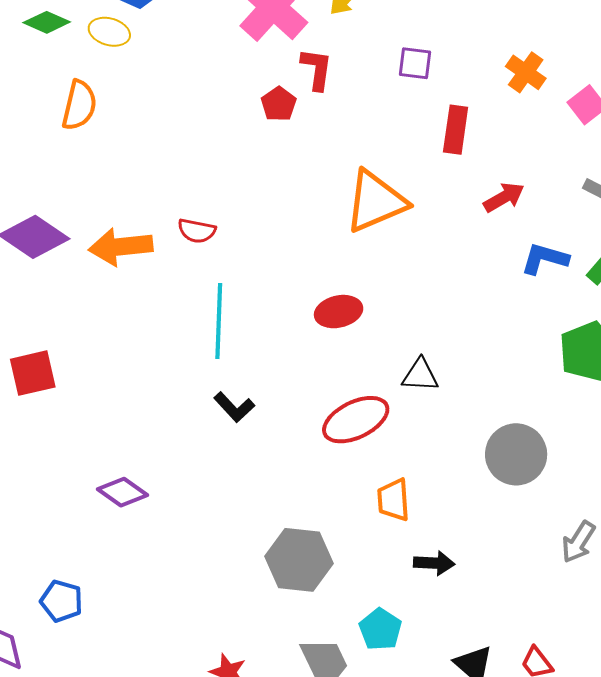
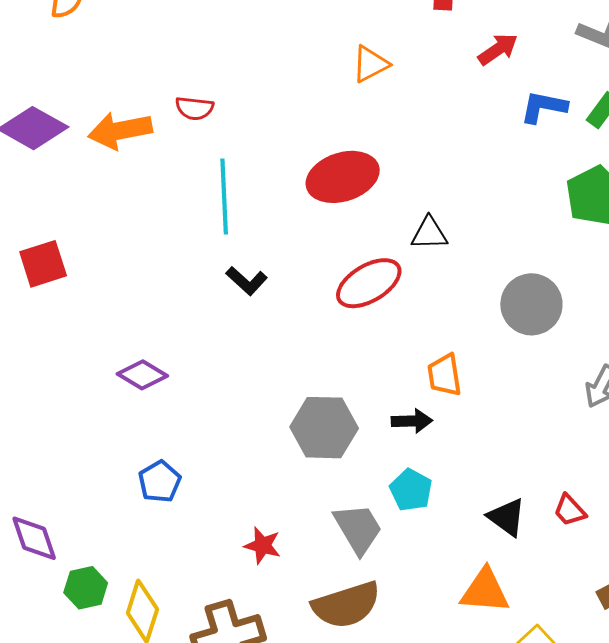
orange triangle: (376, 201) -> (370, 64), size x0.6
red ellipse: (339, 312) -> (343, 177), size x1.5
orange trapezoid: (393, 500) -> (445, 375), moved
black arrow: (434, 563) -> (412, 421), moved
blue pentagon: (61, 601) -> (160, 481), moved, turned 30

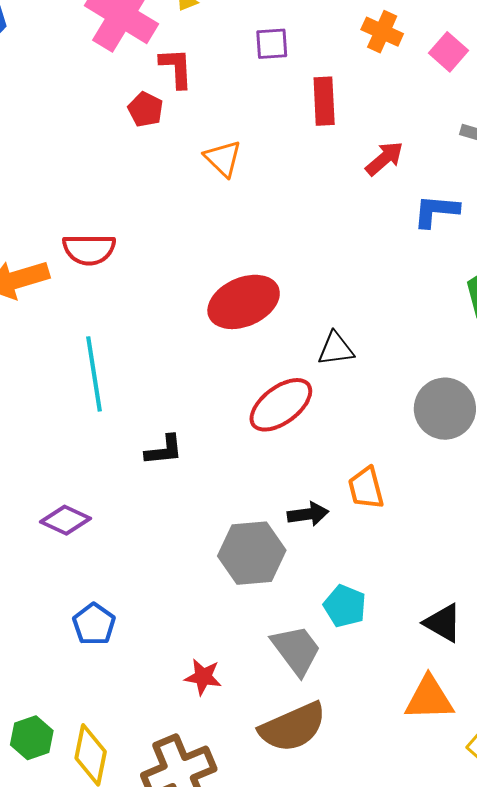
orange triangle: (370, 64) -> (223, 158), moved, turned -42
red semicircle: (195, 108) -> (89, 249), size x1.4
cyan line: (224, 196) -> (94, 374), moved
black L-shape: (247, 281) -> (164, 450), moved, turned -42
black arrow: (412, 421) -> (308, 514), moved

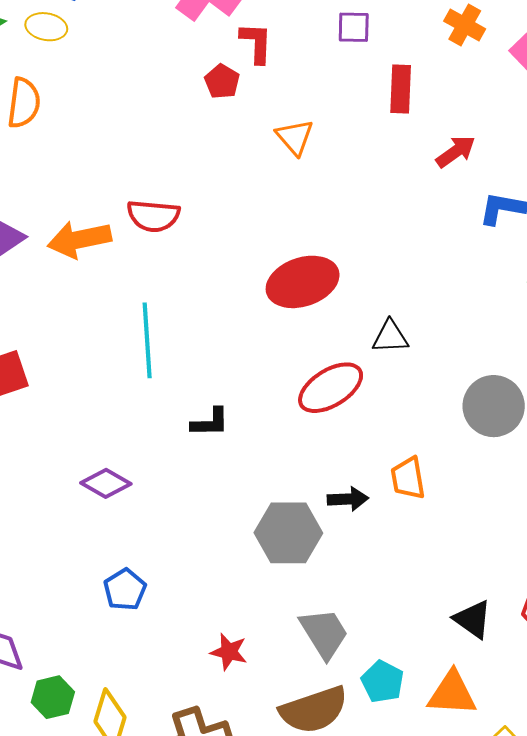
cyan pentagon: (345, 606) -> (382, 682), moved

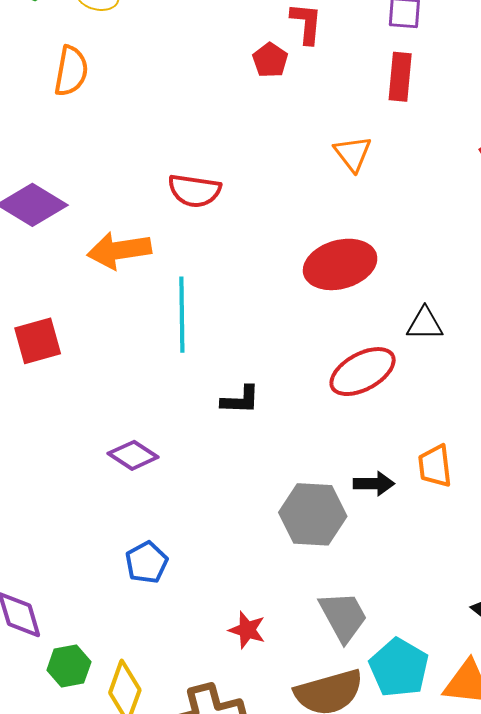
red rectangle: (401, 89) -> (400, 77), moved
orange triangle: (295, 137) -> (353, 153), moved
orange arrow: (79, 239) -> (119, 250), moved
cyan pentagon: (382, 682) -> (399, 668), size x1.4

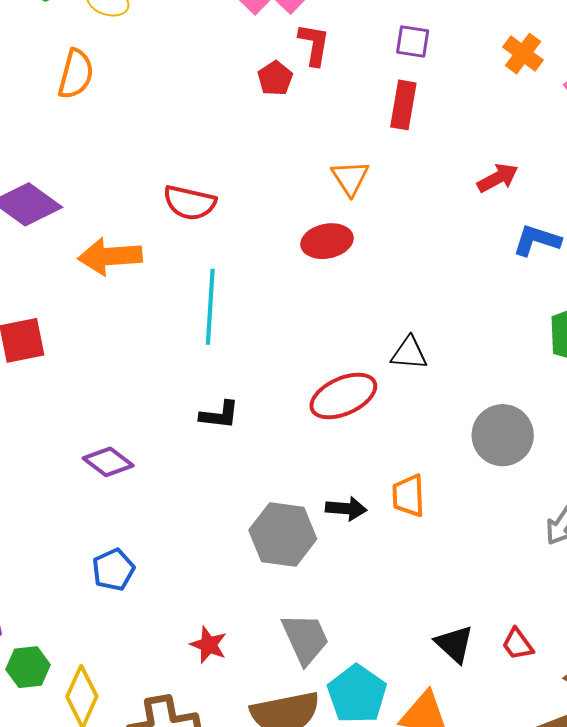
red ellipse: (340, 264) -> (327, 241), moved, size x0.7
cyan line: (182, 315) -> (210, 307), moved

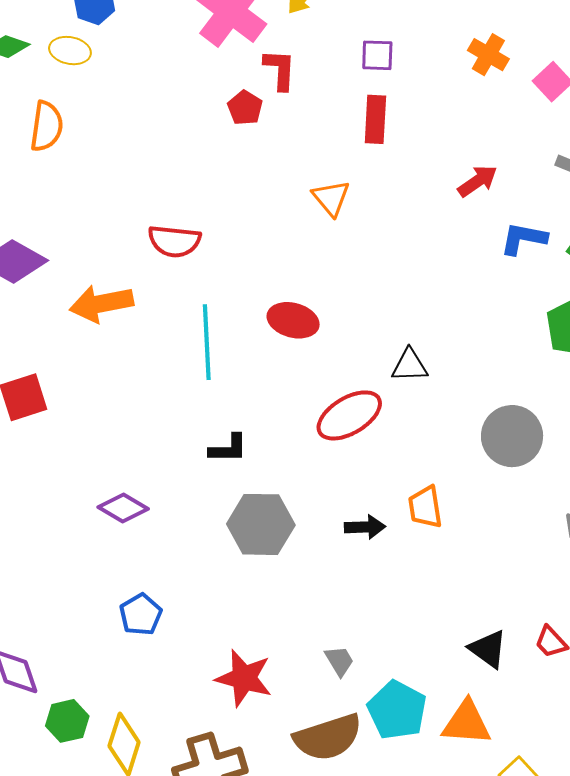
red ellipse: (327, 241) -> (293, 320), moved, turned 33
gray hexagon: (283, 534) -> (261, 524), moved
gray trapezoid: (305, 639) -> (339, 661), size x0.6
red star: (209, 645) -> (244, 678), size x1.5

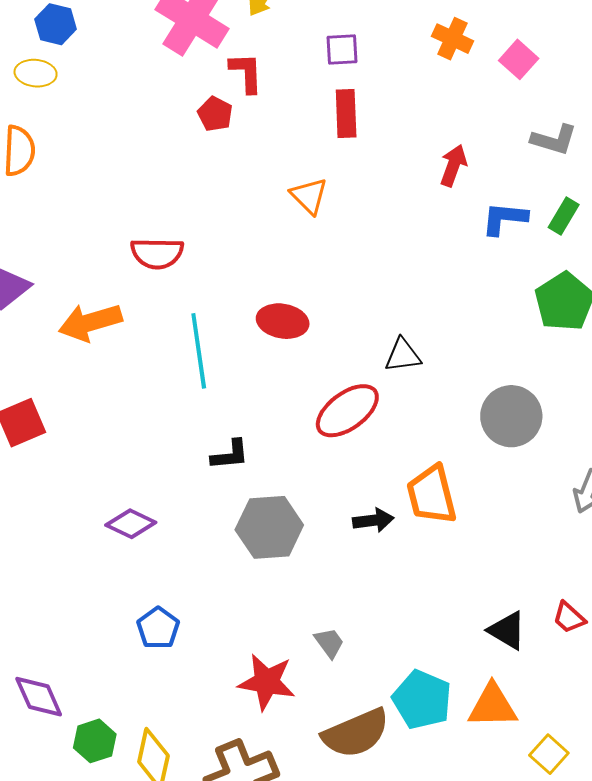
red arrow: (478, 181) -> (453, 165), turned -30
orange trapezoid: (425, 507) -> (432, 495), size x1.4
gray trapezoid: (339, 661) -> (329, 643), moved

